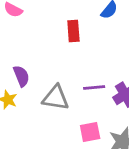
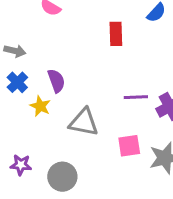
gray triangle: (56, 98) -> (84, 122), moved

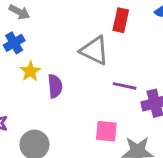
purple semicircle: (56, 81) -> (55, 86), moved
gray triangle: (84, 122) -> (94, 51), moved

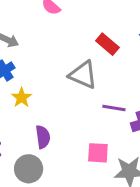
red rectangle: (121, 20) -> (107, 44), turned -60
purple semicircle: (55, 86) -> (43, 137), moved

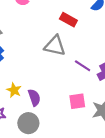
yellow star: (22, 98) -> (14, 90), moved
purple line: (114, 108) -> (83, 66), turned 35

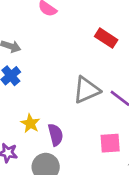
gray triangle: (55, 46) -> (86, 90), moved, turned -40

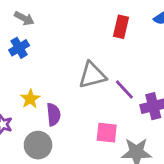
red rectangle: (106, 38) -> (121, 27), turned 60

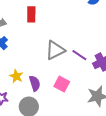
red rectangle: (121, 27) -> (31, 14), moved
pink square: (107, 133) -> (62, 84), moved, turned 35

